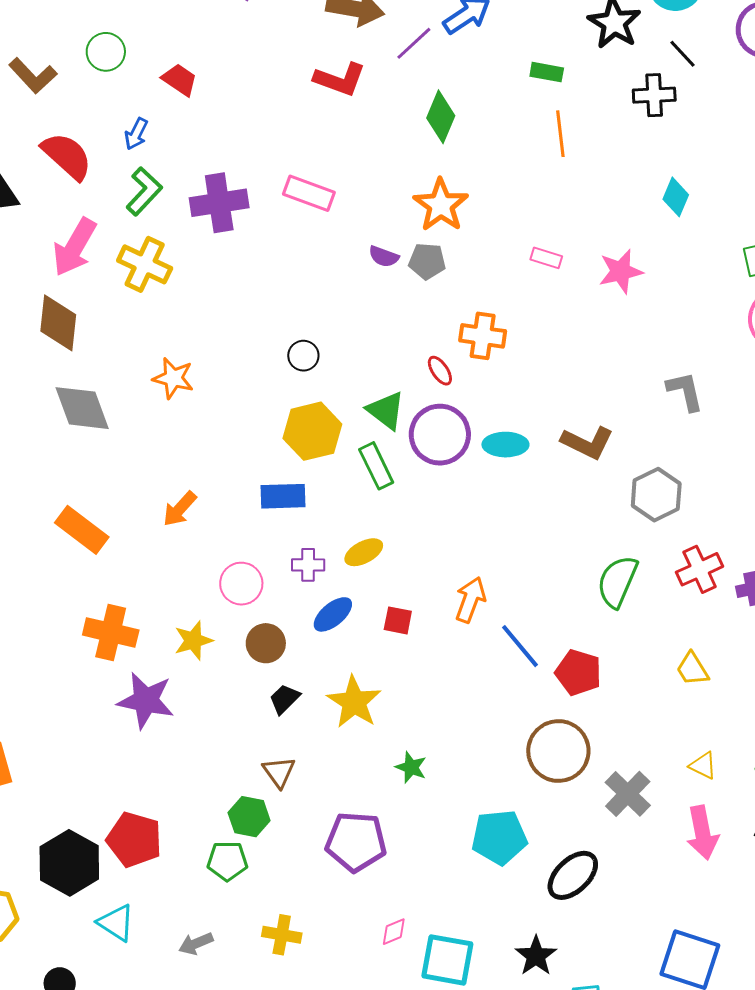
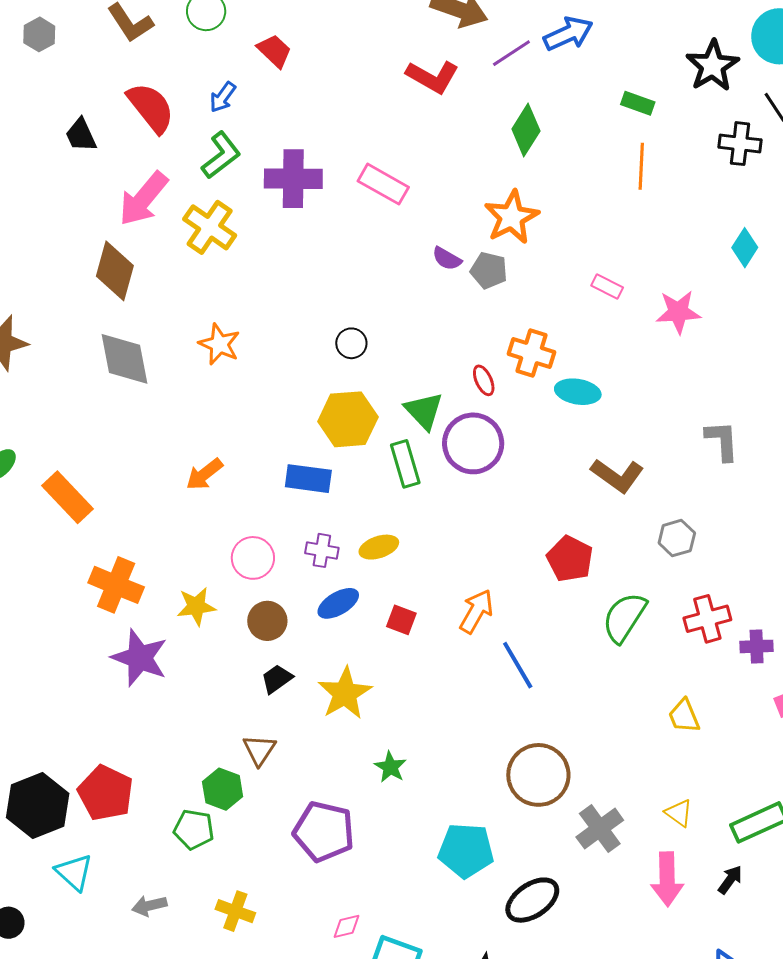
cyan ellipse: (505, 445) -> (578, 392), moved
gray hexagon: (656, 495) -> (677, 538), size x0.7
orange rectangle: (82, 530) -> (67, 497), moved
red pentagon: (578, 672) -> (570, 559), moved

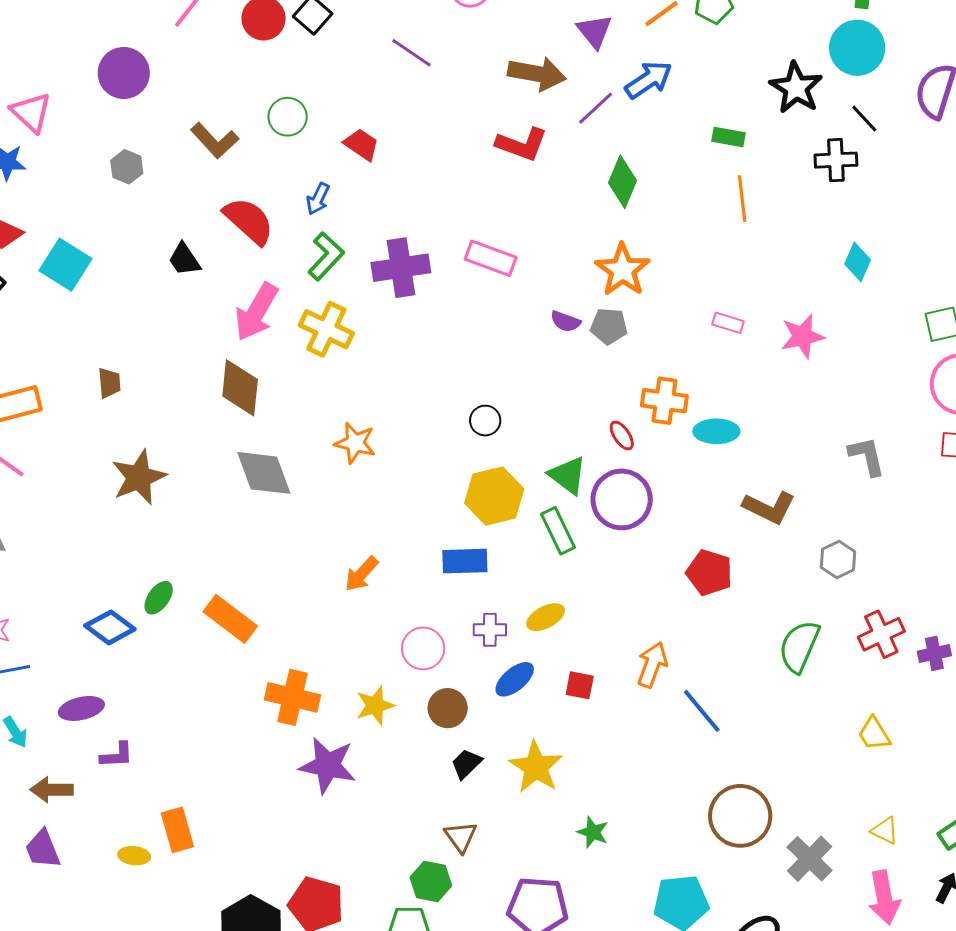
red pentagon: (570, 559) -> (709, 573), moved

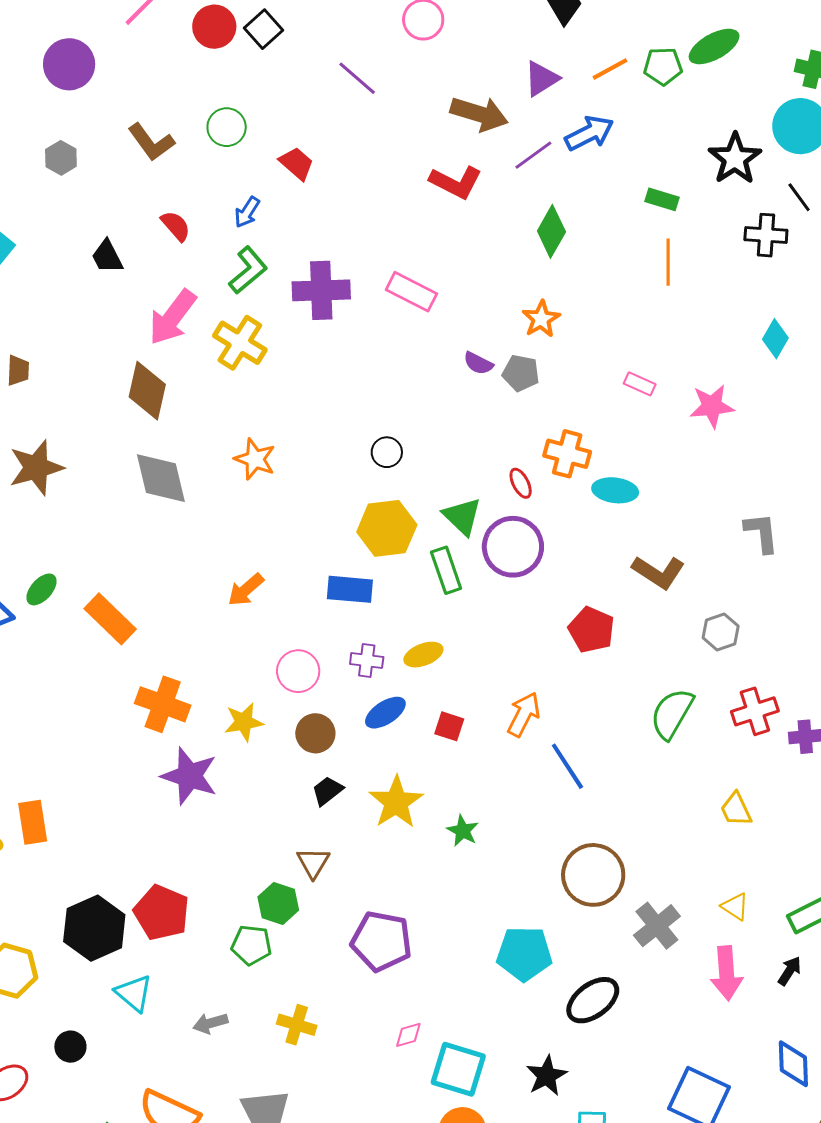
purple triangle: (595, 31) -> (541, 79), turned 30
red semicircle: (249, 221) -> (176, 226), size x0.6
orange star: (623, 270) -> (541, 319), size x0.7
green star: (593, 832) -> (463, 831), moved

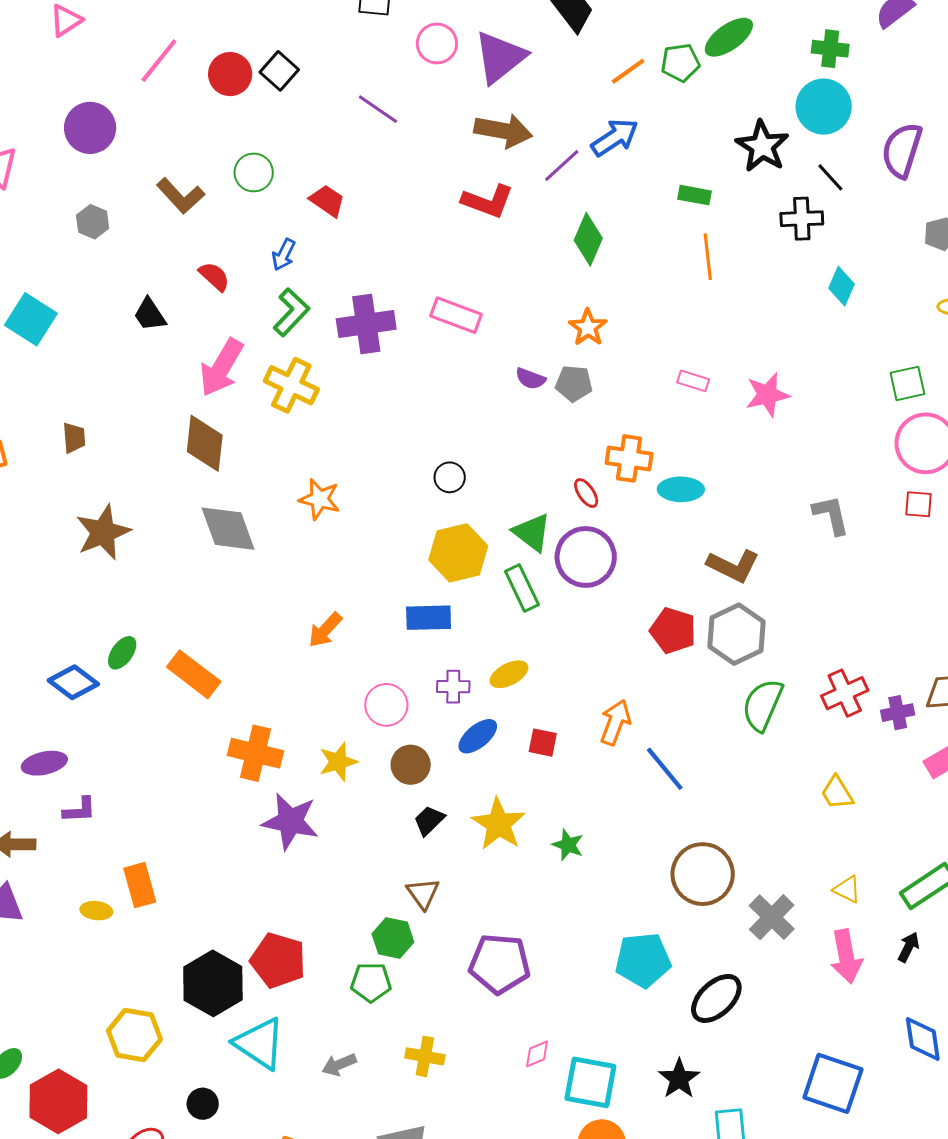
purple triangle: (541, 79) -> (500, 57), moved, size x1.5
cyan diamond: (775, 339) -> (841, 286), moved
gray hexagon: (721, 632) -> (736, 634), moved, size x1.6
cyan triangle: (134, 993) -> (260, 1043), size x1.4

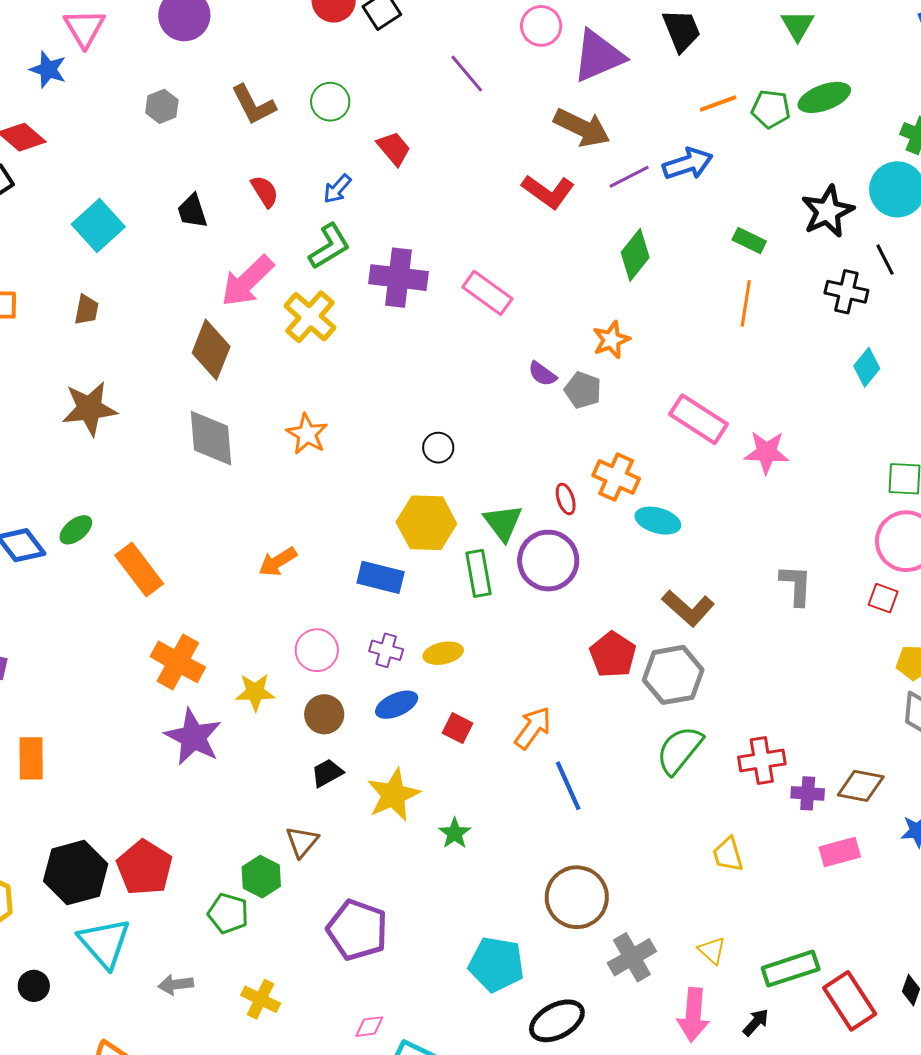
cyan square: (31, 319) -> (98, 225), moved
pink rectangle: (693, 381) -> (699, 419), size x1.8

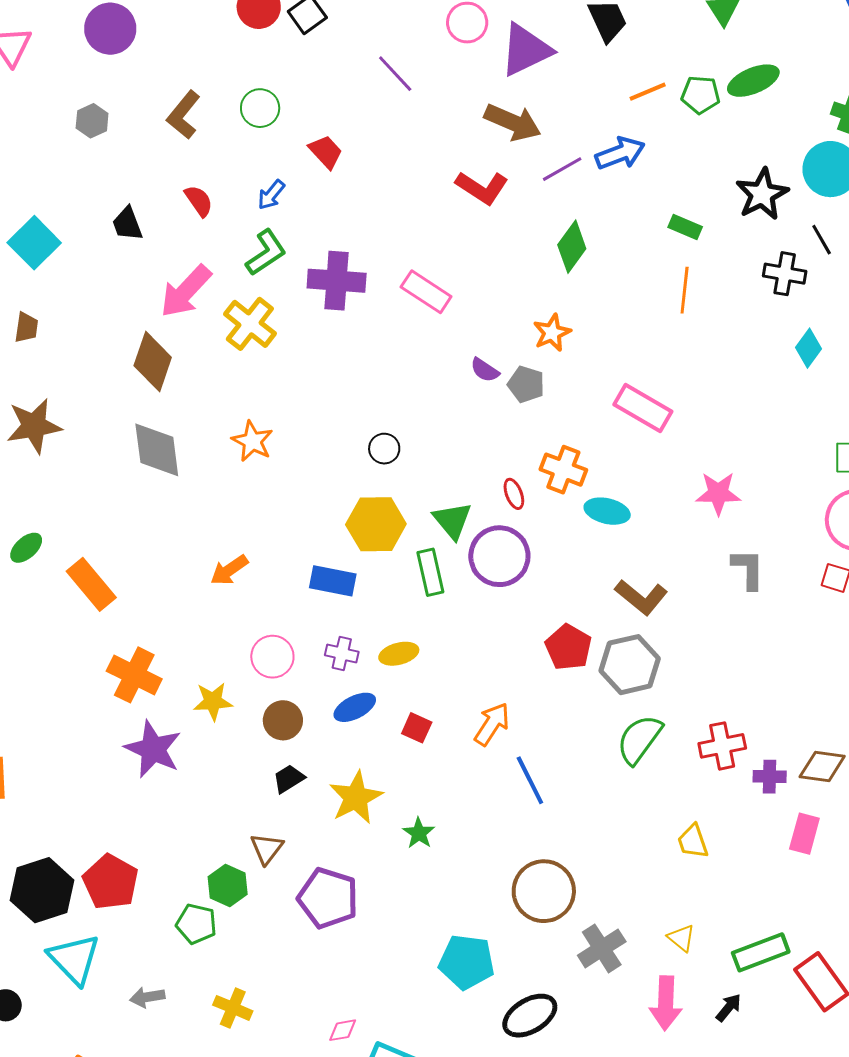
brown L-shape: (253, 105) -> (184, 115), turned 69
pink star: (766, 452) -> (718, 493), moved
pink rectangle: (840, 852) -> (804, 834), turned -57
purple pentagon: (357, 930) -> (328, 898), moved

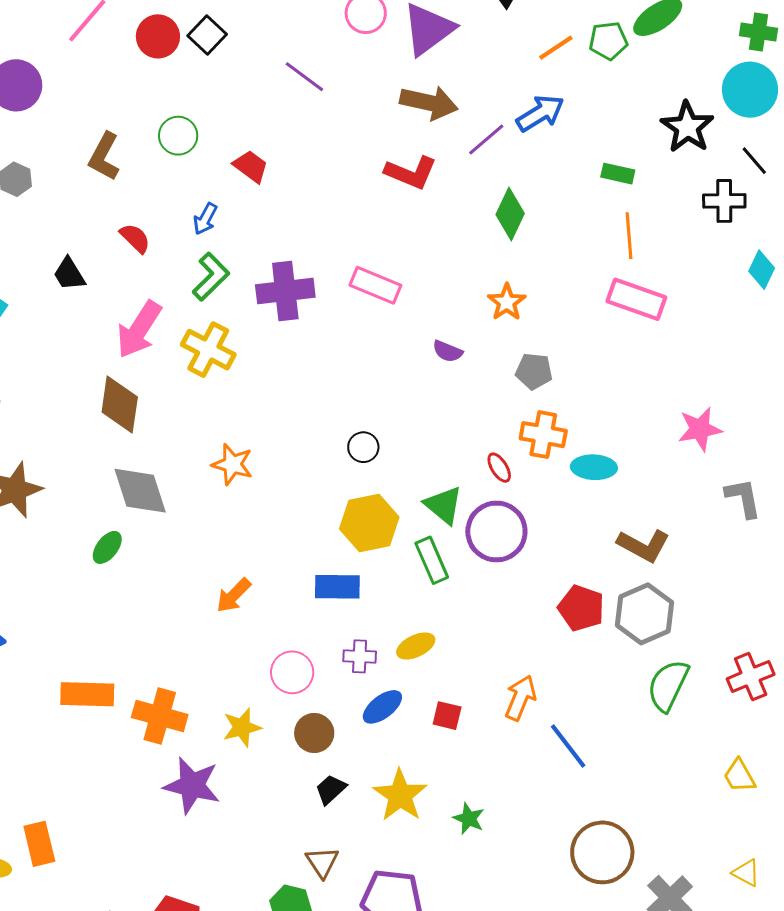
gray pentagon: (526, 384) -> (534, 371), moved
pink rectangle: (643, 408) -> (636, 299), moved
green ellipse: (26, 548) -> (107, 547), moved
orange rectangle: (91, 584) -> (87, 694), moved, turned -38

